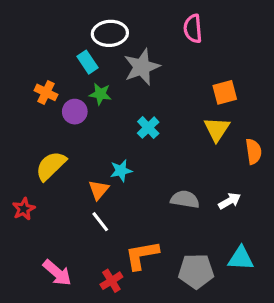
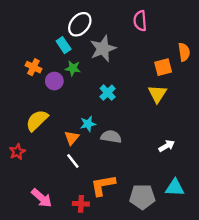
white ellipse: (110, 33) -> (80, 24), turned -45
orange semicircle: (254, 151) -> (184, 52), moved
gray semicircle: (185, 199) -> (111, 137), moved
red cross: (111, 281) -> (81, 204), turned 35

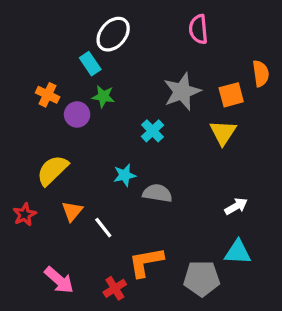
gray star: (103, 49) -> (182, 92), moved
orange triangle: (72, 138) -> (72, 211), moved
cyan triangle: (175, 188) -> (238, 252), moved
red cross: (81, 204) -> (115, 288), turned -35

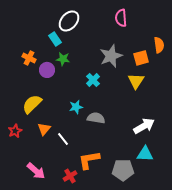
white arrow: (236, 206) -> (144, 126), size x1.5

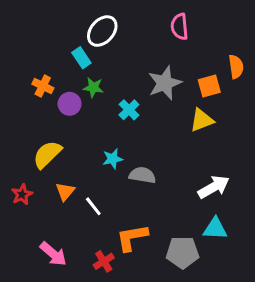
cyan cross: (93, 80) -> (129, 110), moved
yellow triangle: (136, 81) -> (202, 120), turned 36

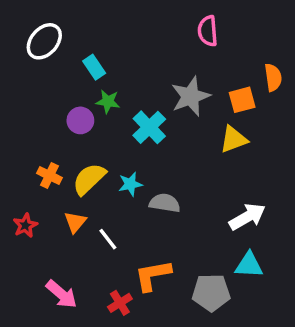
white ellipse: (102, 31) -> (44, 41), moved
orange cross: (43, 86) -> (49, 176), moved
cyan cross: (129, 110) -> (149, 127), size x1.4
yellow semicircle: (47, 154) -> (89, 179), moved

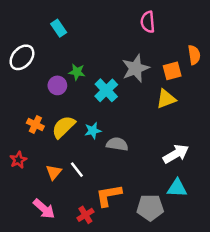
white ellipse: (44, 41) -> (22, 57), moved
cyan rectangle: (94, 67) -> (59, 28), moved
orange triangle: (75, 222) -> (54, 172), moved

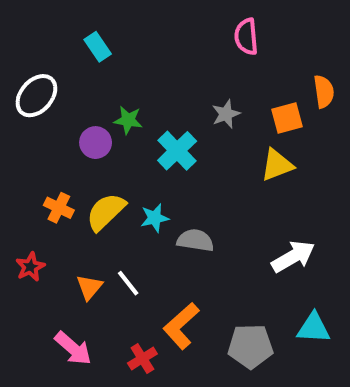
gray star: (136, 68) -> (226, 114), size x0.6
cyan triangle: (177, 188) -> (314, 328), moved
orange L-shape: (109, 195) -> (181, 326), turned -32

